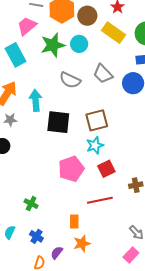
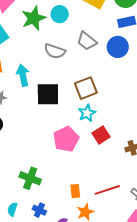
red line: (100, 200) -> (107, 190), moved
green cross: (31, 204) -> (30, 178), size x1.5

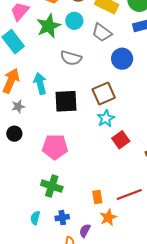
gray trapezoid: (87, 41) -> (102, 33), moved
blue circle: (118, 47) -> (122, 59), moved
pink pentagon: (66, 139) -> (55, 147), moved, turned 30
blue cross: (39, 210) -> (62, 218), turned -32

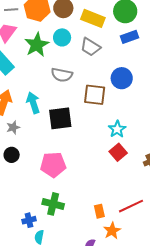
blue circle: (122, 59) -> (122, 78), moved
brown square: (104, 94) -> (95, 95), moved, turned 35
cyan star: (106, 118) -> (117, 129), moved
blue cross: (62, 218) -> (29, 220), moved

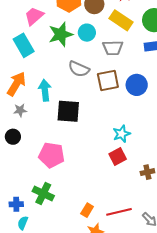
gray trapezoid: (90, 47) -> (113, 48), turned -45
brown square: (95, 95) -> (108, 80), moved, turned -30
orange rectangle: (99, 211) -> (87, 210), turned 32

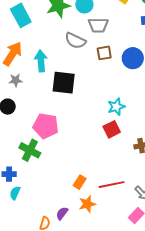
gray trapezoid: (113, 48) -> (98, 25), moved
brown square: (108, 80) -> (104, 53), size x0.7
green cross: (43, 193) -> (30, 150), moved

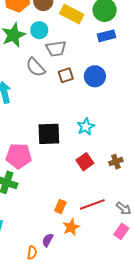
gray semicircle: (75, 41) -> (36, 67), turned 30
black square: (64, 83) -> (49, 134), moved
red square: (112, 129) -> (85, 162), moved

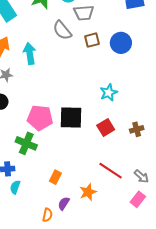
black square: (49, 134) -> (71, 118), moved
red line: (92, 204) -> (111, 171), turned 50
orange rectangle: (60, 207) -> (55, 177), moved

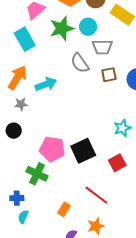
cyan arrow: (30, 53) -> (46, 84), turned 75
black square: (71, 118) -> (83, 151), turned -30
red line: (111, 171) -> (96, 195), moved

